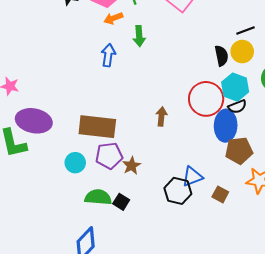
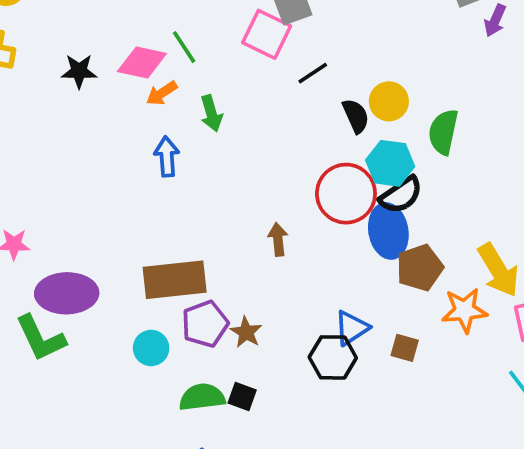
black line: (246, 31) -> (313, 73), moved
black semicircle: (237, 107) -> (401, 195), size x1.4

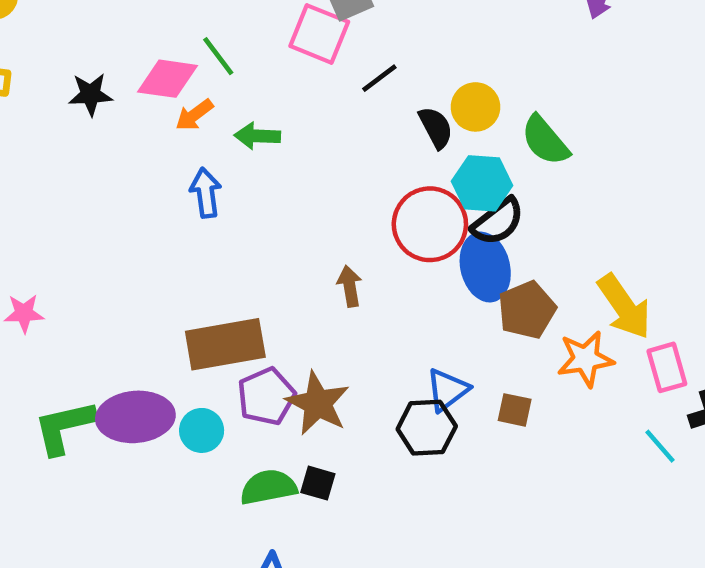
green arrow: (211, 113) -> (257, 136), turned 112
green semicircle: (443, 132) -> (545, 140), turned -48
purple ellipse: (67, 293) -> (135, 417), moved
brown star: (246, 332) -> (318, 403), size x1.6
green L-shape: (41, 338) -> (64, 427), turned 106

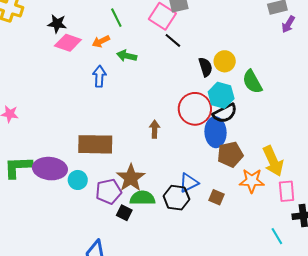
black line: (379, 78) -> (173, 40), moved, turned 66
pink diamond: (168, 79) -> (68, 43), moved
purple pentagon: (266, 396) -> (109, 191), moved
cyan line: (660, 446) -> (277, 236), moved
green semicircle: (268, 487) -> (142, 198), moved

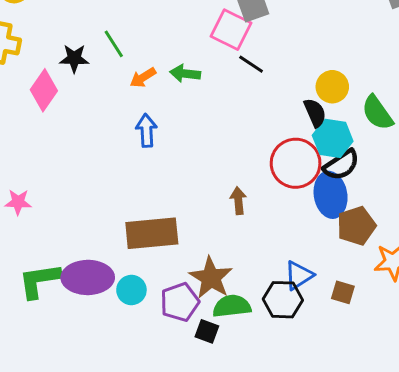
green line: (116, 18) -> (114, 44), moved
pink diamond: (68, 43) -> (44, 90), moved, turned -68
green arrow: (127, 56) -> (185, 74), moved
black semicircle: (206, 67) -> (315, 113), moved

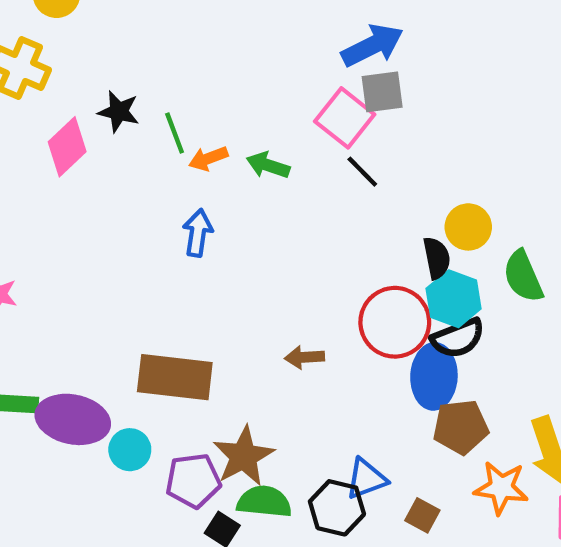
green line: (114, 44) -> (175, 133), moved
brown arrow: (238, 201) -> (304, 357), turned -100

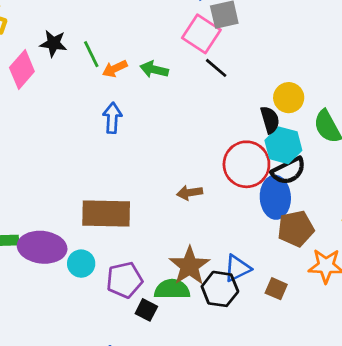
brown star: (243, 456) -> (189, 266), moved

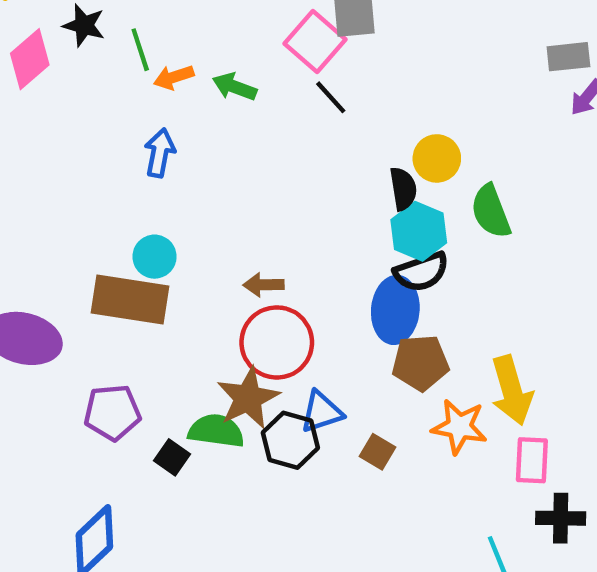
red circle: (246, 164) -> (277, 342), moved
cyan circle: (81, 264) -> (155, 257), moved
purple pentagon: (124, 280) -> (112, 412), moved

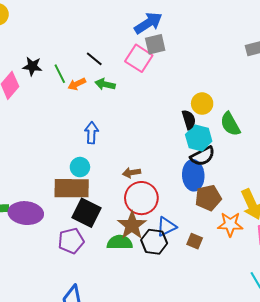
black line: (331, 97) -> (94, 59), moved
blue arrow: (160, 153) -> (91, 133), moved
black square: (172, 457) -> (87, 213), moved, size x1.8

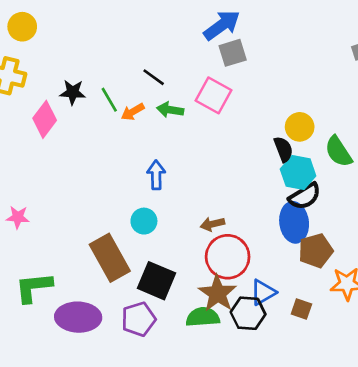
pink square: (139, 58) -> (213, 95), moved
brown rectangle: (72, 188) -> (110, 258), moved, turned 64
purple ellipse: (26, 213) -> (78, 317), moved

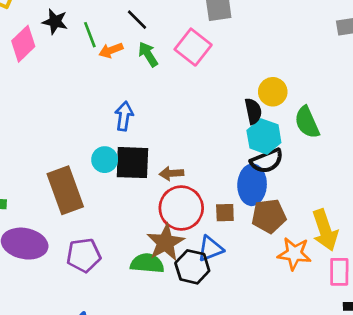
green arrow: (170, 110) -> (148, 54), turned 40
black square: (157, 281) -> (132, 163), moved, turned -30
brown square: (301, 309) -> (225, 213), moved, turned -30

